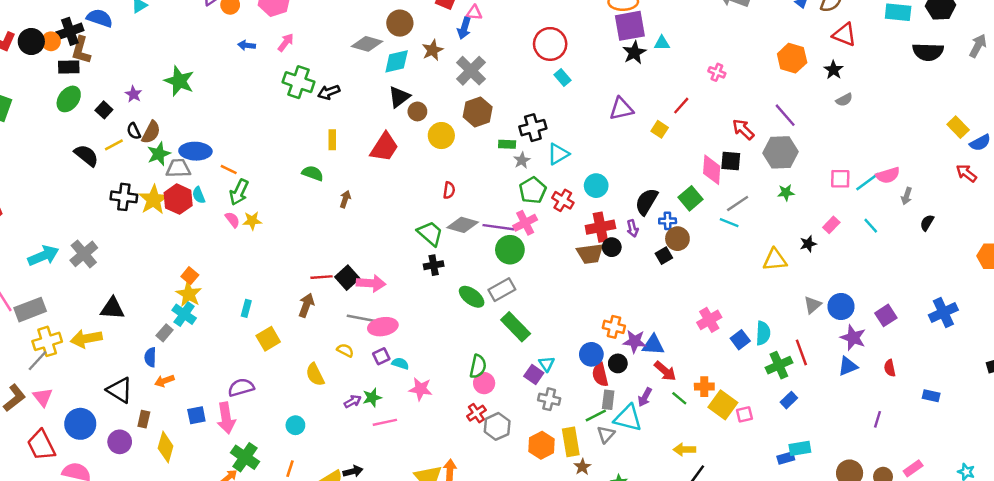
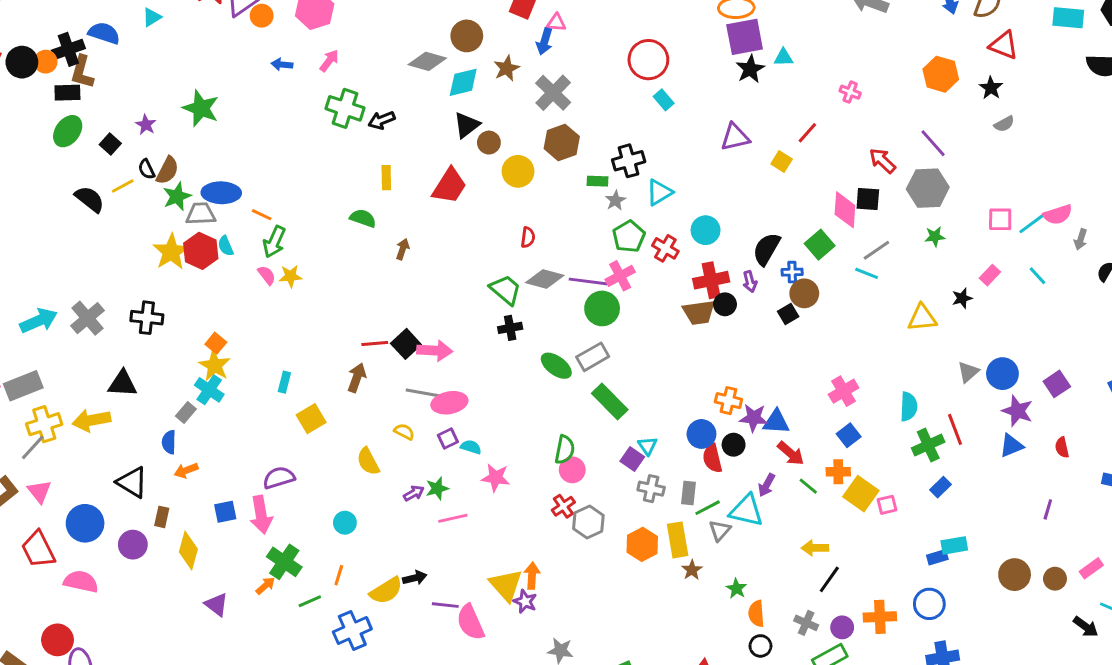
black cross: (124, 197) -> (147, 318), moved
blue square: (740, 340) -> (849, 435), moved
gray rectangle: (608, 400) -> (689, 493), moved

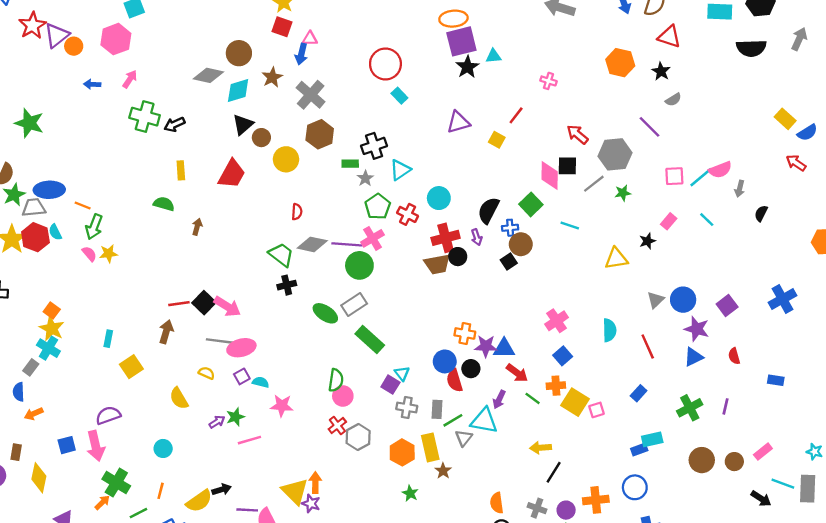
purple line: (933, 143) -> (650, 127), moved
gray line: (876, 250) -> (594, 184), moved
pink arrow: (435, 350) -> (227, 307), turned 32
green cross: (928, 445) -> (690, 408), moved
green star: (736, 589) -> (410, 493), moved

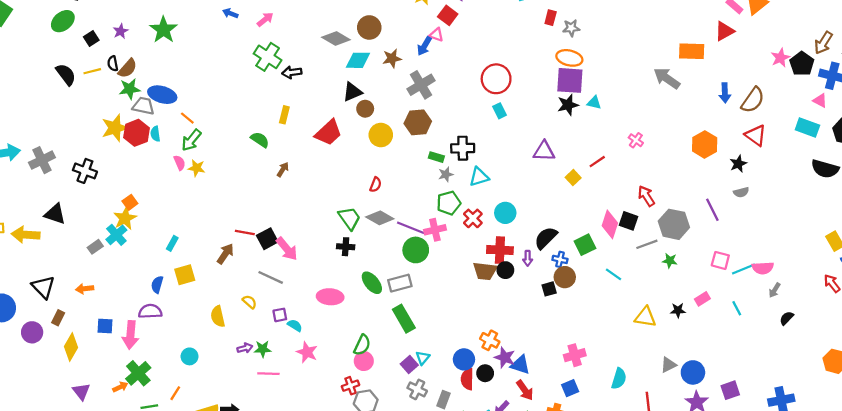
red square: (282, 27) -> (448, 15), moved
pink ellipse: (241, 348) -> (330, 297), moved
blue semicircle: (19, 392) -> (157, 285), moved

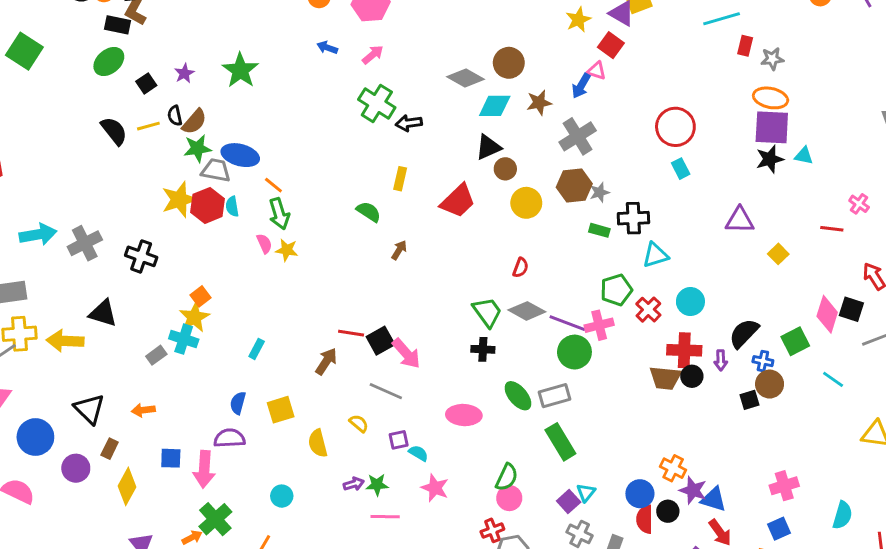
green arrow: (191, 140) -> (279, 214), turned -55
red line: (597, 162) -> (832, 229), moved, turned 42
gray star: (446, 174) -> (599, 192), moved
cyan cross: (116, 235) -> (184, 339), turned -30
yellow square: (185, 275) -> (281, 410), moved

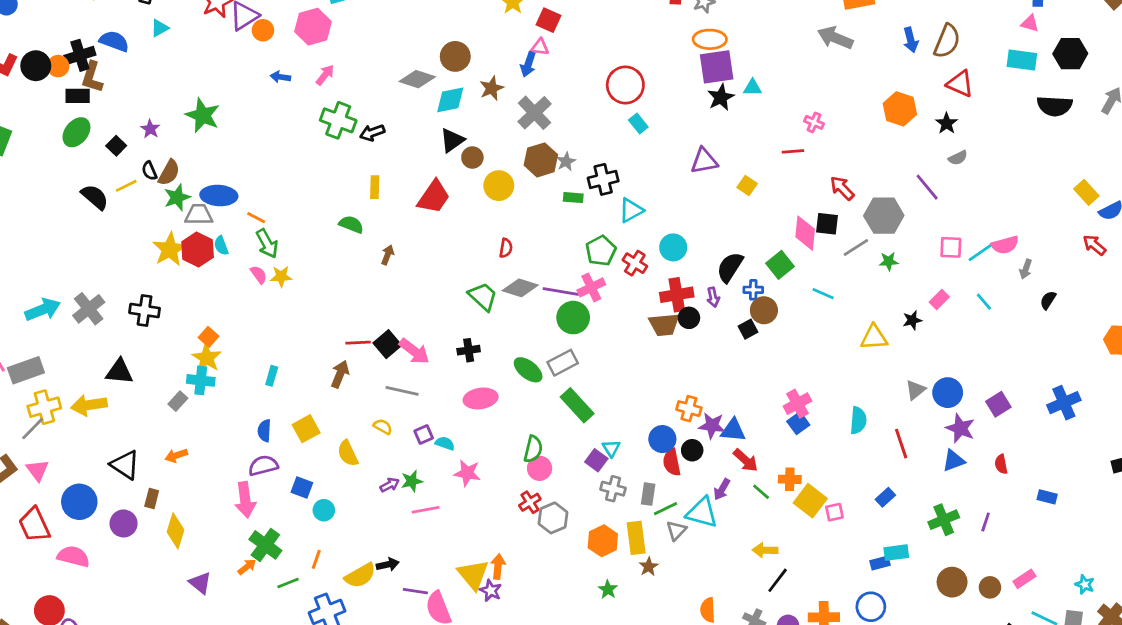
black cross: (483, 349) -> (469, 350), moved
blue square: (171, 458) -> (302, 487), moved, turned 30
blue square: (779, 529) -> (798, 423), moved

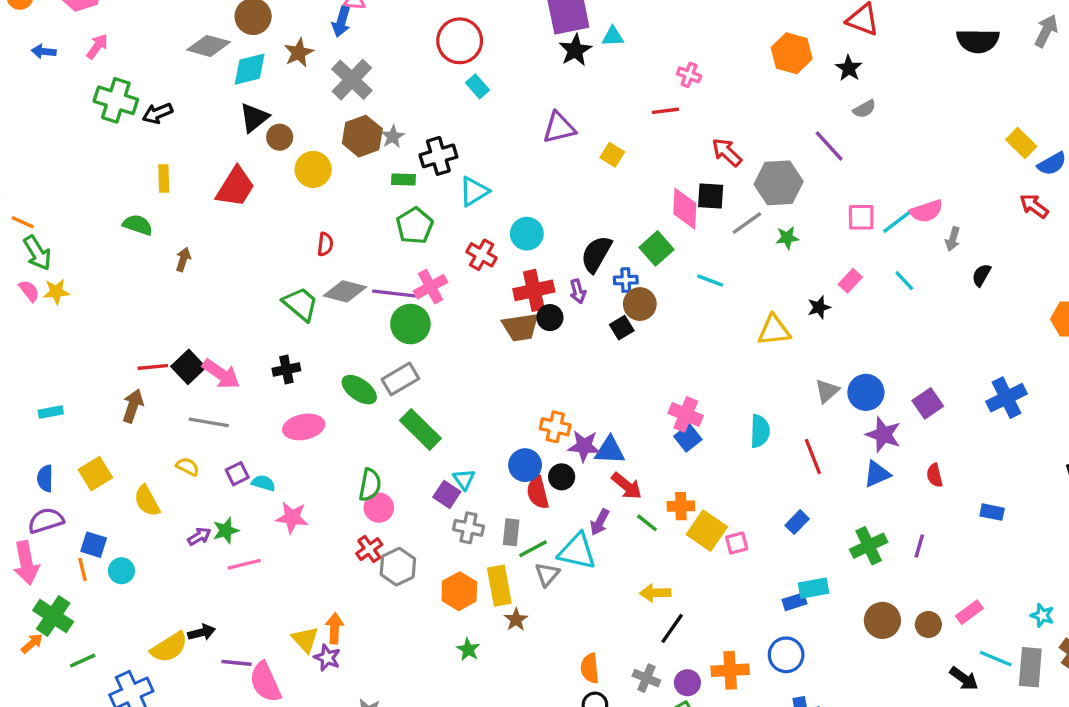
green pentagon: (601, 251) -> (415, 226), moved
cyan rectangle: (272, 376) -> (51, 412), turned 66
pink cross: (797, 404) -> (686, 414), turned -36
orange line: (316, 559) -> (82, 569), moved, turned -30
yellow triangle: (473, 575) -> (305, 639), size x0.7

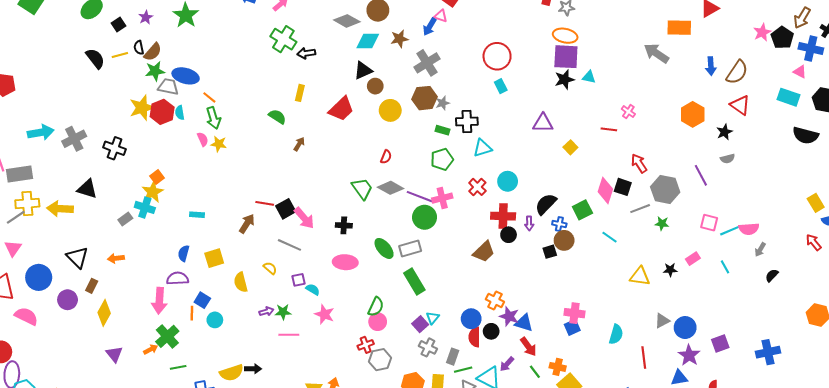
brown trapezoid: (520, 327) -> (484, 252), moved, turned -50
pink cross: (686, 414) -> (574, 313), turned -30

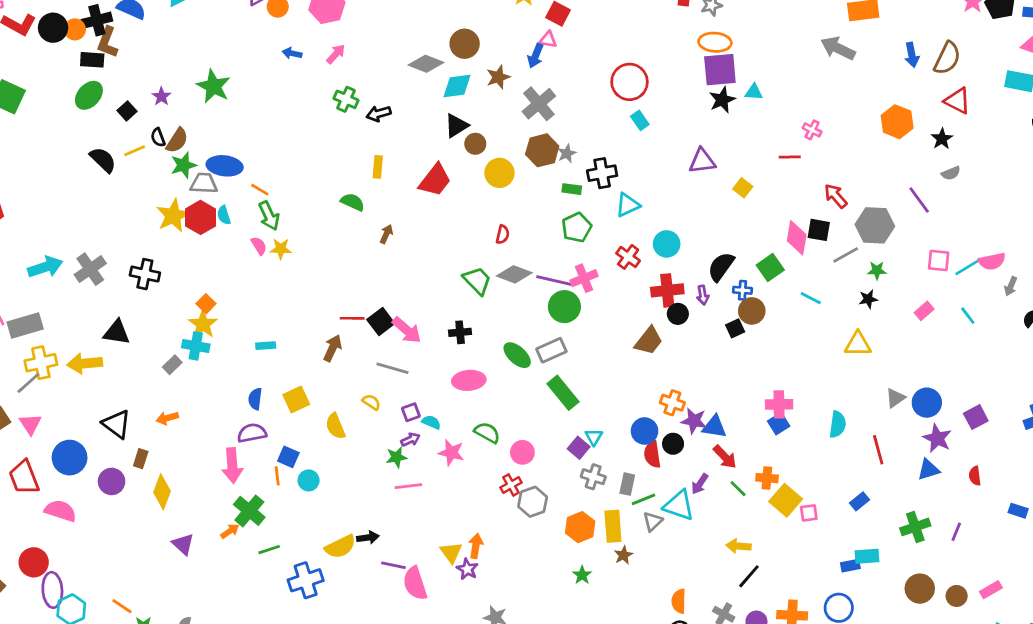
green cross: (283, 39) -> (346, 99), size x0.7
black star: (670, 270) -> (868, 299), moved
green semicircle: (376, 307) -> (487, 433), moved, turned -78
purple arrow: (266, 311) -> (410, 440), moved

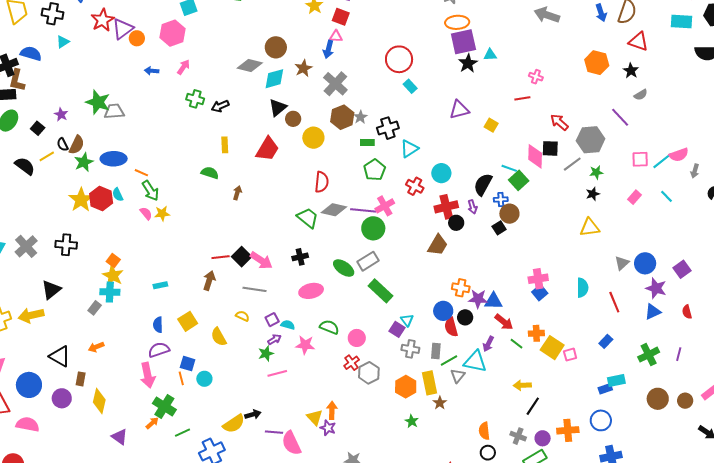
gray trapezoid: (204, 183) -> (114, 111), moved
red semicircle: (503, 234) -> (322, 182), size x1.5
cyan line: (811, 298) -> (509, 168), moved
black triangle: (117, 332) -> (51, 290), turned -40

